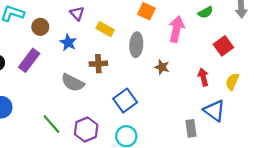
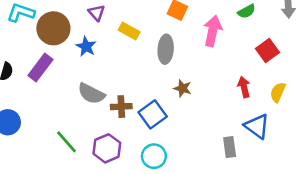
brown circle: (40, 27) -> (53, 28), size x1.6
brown cross: (98, 64) -> (121, 107), moved
brown star: (162, 67) -> (183, 88), moved

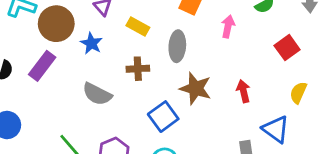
pink arrow: (213, 31) -> (228, 26), size x0.7
red arrow: (244, 87) -> (243, 91), moved
brown star: (183, 88) -> (196, 88), size x1.6
brown cross: (121, 107) -> (138, 69), moved

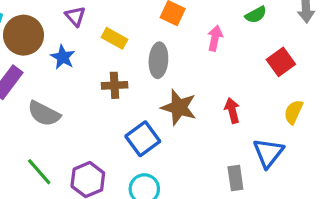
gray semicircle: (97, 94) -> (44, 114), moved
blue triangle: (276, 129) -> (268, 153), turned 32

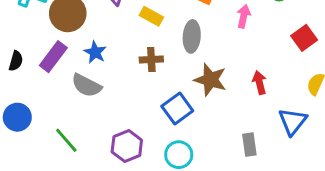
blue star: (63, 57) -> (95, 52), moved
green line: (39, 172) -> (66, 140), moved
gray rectangle: (235, 178) -> (249, 145), moved

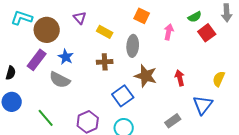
red square: (304, 38) -> (207, 33), moved
black semicircle: (16, 61) -> (11, 73), moved
gray rectangle: (249, 145) -> (173, 121), turned 63

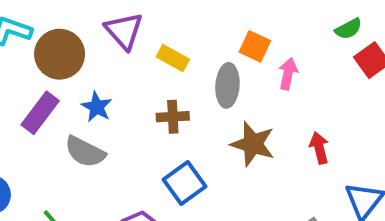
orange square: (142, 16) -> (255, 46), moved
purple triangle: (80, 18) -> (124, 31), size x1.5
pink arrow: (169, 32) -> (288, 74), moved
blue square: (123, 96) -> (185, 183), moved

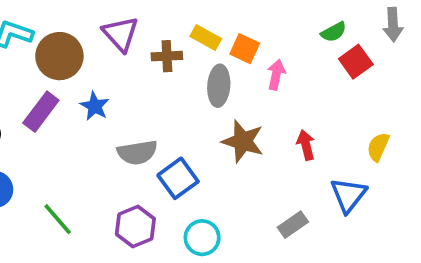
yellow rectangle: (173, 58) -> (206, 38), moved
brown cross: (173, 117) -> (167, 56), moved
gray semicircle: (85, 152) -> (137, 152), moved, turned -36

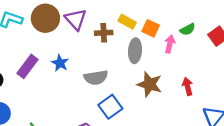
green semicircle: (334, 32) -> (188, 29), moved
brown circle: (59, 56) -> (45, 18), moved
gray semicircle: (137, 152) -> (96, 78), moved

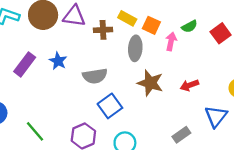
purple triangle: (76, 19) -> (74, 16), turned -40
red arrow: (188, 87) -> (189, 85), turned -96

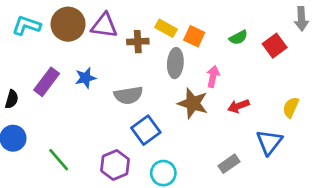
pink arrow: (171, 41) -> (213, 76), moved
blue star: (58, 61) -> (85, 78), turned 30

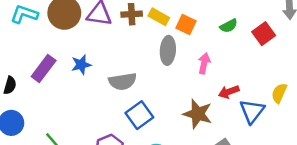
brown cross: (138, 42) -> (132, 14), moved
brown star: (193, 103) -> (198, 114), moved
blue triangle: (269, 142) -> (252, 111), moved

